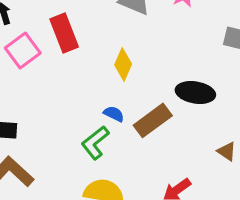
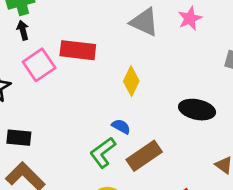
red rectangle: (64, 33) -> (78, 50), turned -64
brown rectangle: (153, 120) -> (144, 156), moved

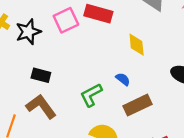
yellow diamond: (131, 81) -> (137, 45), turned -40
green L-shape: (103, 152) -> (91, 95), moved

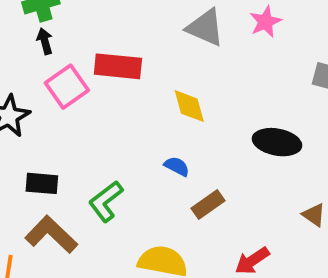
green L-shape: (91, 95) -> (106, 201), moved
brown rectangle: (137, 105) -> (208, 204), size x0.7

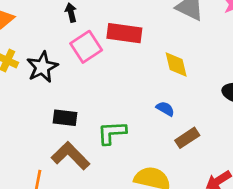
green L-shape: (106, 201) -> (112, 133), turned 32

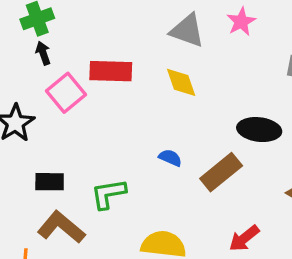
yellow diamond: (176, 64) -> (181, 82), moved
brown rectangle: (187, 138) -> (221, 172), moved, size x1.4

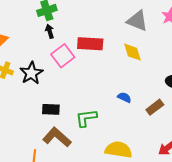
brown rectangle: (221, 172) -> (155, 107), size x0.7

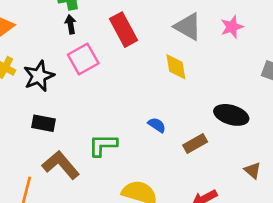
red rectangle: (90, 44) -> (123, 30), moved, turned 50
black rectangle: (51, 109) -> (44, 123), moved

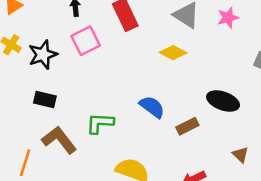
yellow diamond: (176, 67) -> (173, 53), turned -56
blue semicircle: (157, 125) -> (152, 107), size x1.5

